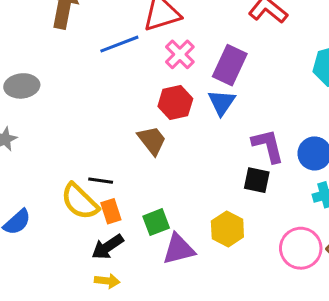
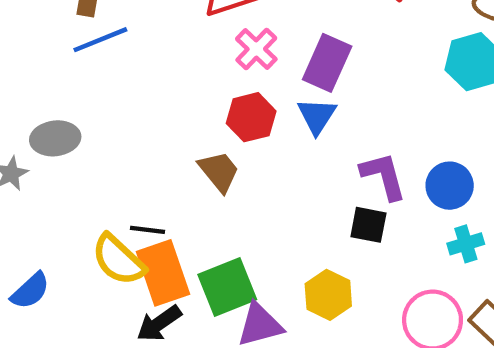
blue line: (119, 44) -> (100, 40), moved
gray ellipse: (22, 86) -> (55, 138), moved
orange rectangle: (111, 211) -> (163, 273), size x1.8
green square: (156, 222) -> (227, 287), size x1.5

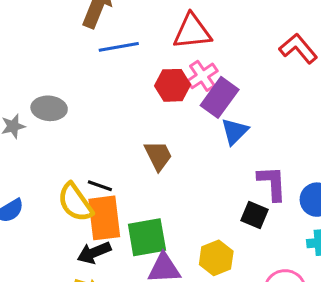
blue line: (100, 40) -> (119, 47), moved
purple rectangle: (327, 63) -> (220, 97), moved
red hexagon: (251, 117) -> (173, 85), moved

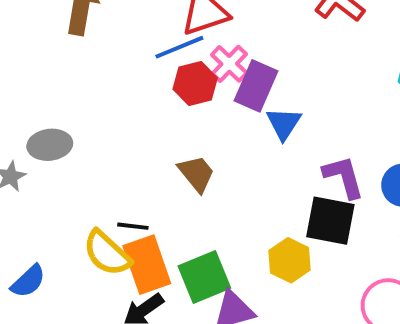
blue line: (119, 47) -> (179, 47), moved
black square: (255, 215) -> (330, 221), size x1.5
yellow hexagon: (216, 258) -> (290, 260), moved

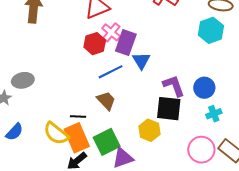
blue line: (179, 47) -> (110, 72), moved
brown trapezoid: (196, 174) -> (106, 101), moved
black line: (133, 226) -> (78, 116), moved
blue semicircle: (28, 281) -> (14, 132), moved

